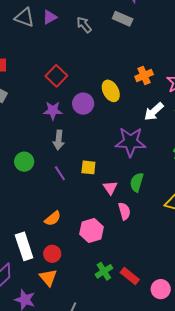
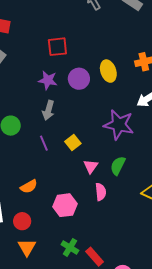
red square: (56, 76) -> (57, 47), turned 30
yellow square: (88, 167) -> (73, 142), turned 35
green cross: (104, 271) -> (70, 247), turned -36
orange triangle: (48, 278) -> (27, 247), moved

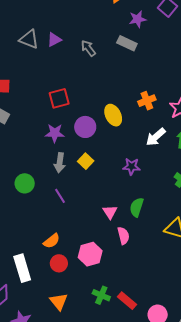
purple star: (119, 125) -> (131, 167), size x0.6
yellow square: (73, 142) -> (86, 161), moved
red circle: (22, 221) -> (59, 263), moved

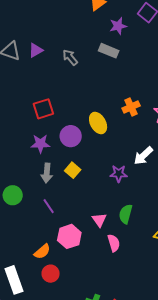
white arrow: (156, 137) -> (143, 156), moved
pink hexagon: (90, 254) -> (69, 236), moved

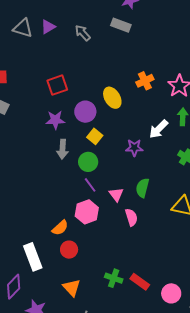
yellow square: (73, 170) -> (95, 136), moved
green circle: (13, 195) -> (88, 162), moved
purple line: (49, 206) -> (90, 185), moved

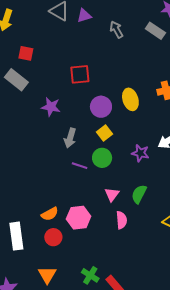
purple star: (55, 120) -> (51, 107), moved
green circle: (88, 162) -> (102, 158), moved
purple line: (90, 185) -> (80, 166), moved, turned -49
pink hexagon: (87, 212) -> (79, 218), moved

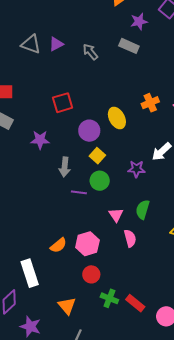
red circle: (53, 237) -> (91, 274), moved

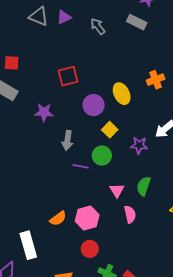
yellow square: (97, 156) -> (110, 130), moved

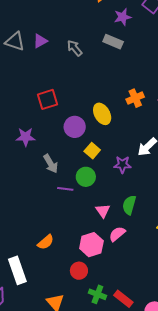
gray arrow: (67, 140) -> (51, 164), turned -36
pink semicircle: (130, 214) -> (117, 234), turned -114
pink hexagon: (87, 218) -> (91, 245), moved

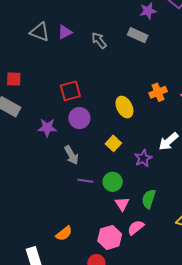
purple circle: (75, 127) -> (79, 118), moved
purple star: (122, 165) -> (143, 158), turned -30
green circle: (86, 177) -> (113, 182), moved

